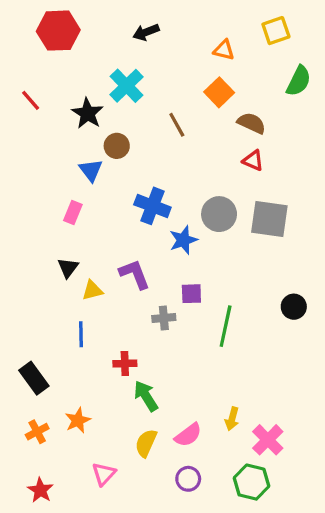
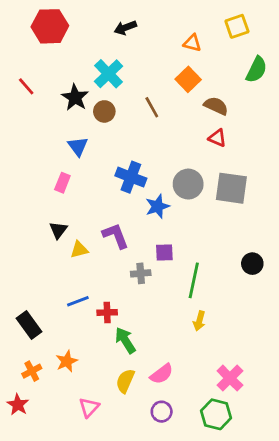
brown circle: (117, 146) -> (104, 111), moved
blue line: (81, 334) -> (78, 301), moved, turned 70
yellow arrow: (232, 419) -> (199, 321), moved
red star: (40, 490) -> (18, 405), moved

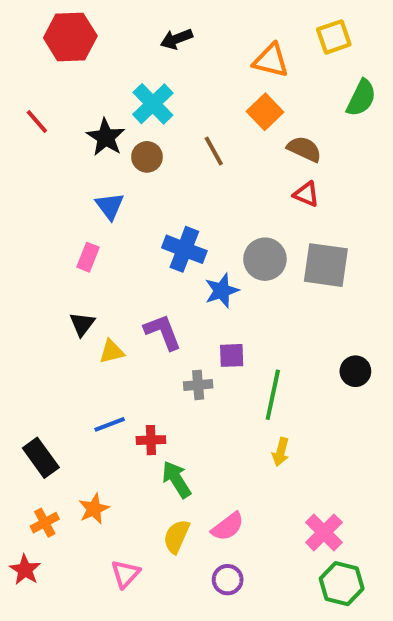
orange triangle: (192, 43) -> (271, 61), size x1.4
green hexagon: (216, 414) -> (342, 584), moved

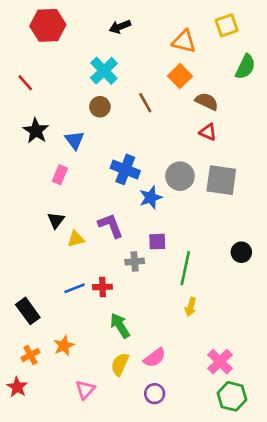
black star: (106, 137) -> (36, 131), moved
red cross: (151, 440) -> (103, 287), moved

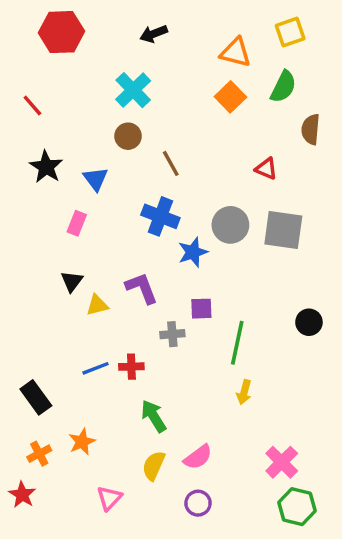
green semicircle: (245, 67) -> (283, 87), moved
brown semicircle: (207, 101) -> (311, 129), moved, turned -110
brown line: (145, 103) -> (171, 163), moved

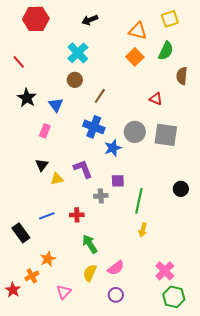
brown line: (171, 163) -> (100, 96), turned 63
blue line: (96, 368) -> (47, 216), moved
orange cross: (39, 454) -> (32, 276), moved

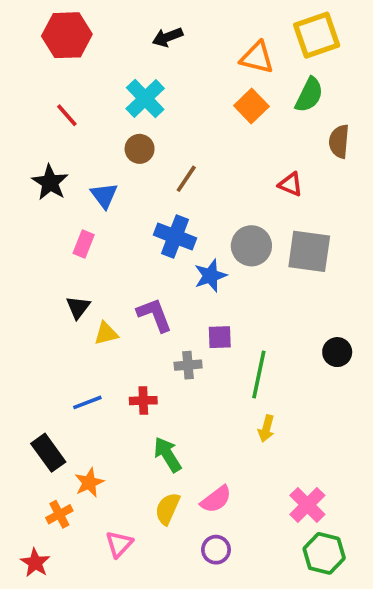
yellow square: (170, 19) -> (317, 35), size x1.4
red line: (19, 62) -> (67, 115), moved
black rectangle: (21, 233) -> (48, 453), moved
red star: (13, 290) -> (35, 563), moved

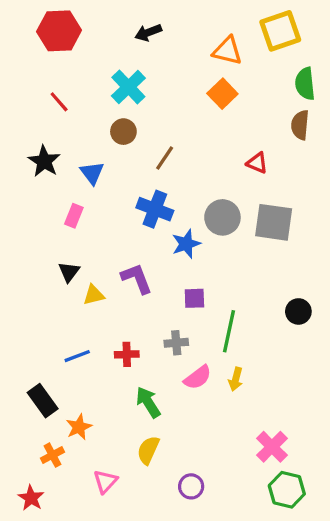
green semicircle: (309, 95) -> (305, 84), moved, turned 148
gray cross: (188, 365) -> (176, 343), moved
pink semicircle: (216, 499) -> (198, 377), moved

